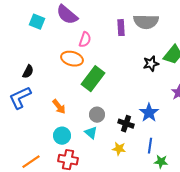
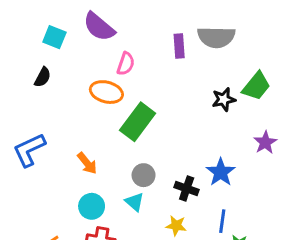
black semicircle: (28, 72) -> (43, 77), moved

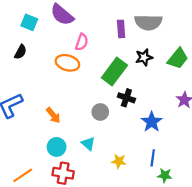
black star: (224, 99) -> (144, 57), moved
green rectangle: (138, 122) -> (114, 72), moved
gray circle: (144, 175) -> (100, 112), moved
black cross: (187, 189) -> (126, 98), moved

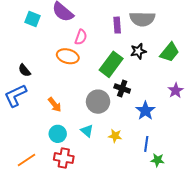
black semicircle: (20, 52) -> (24, 70), moved, turned 112
gray circle: (100, 112) -> (98, 102), size x1.5
yellow star: (119, 161) -> (115, 136), moved

